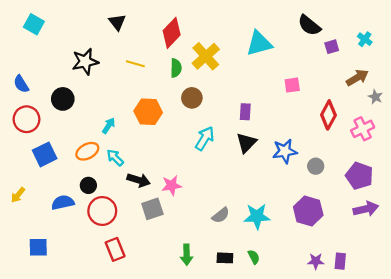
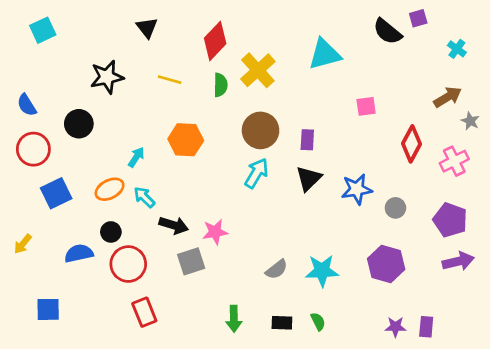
cyan square: (34, 24) -> (43, 30), turned 36
purple square: (332, 47) -> (418, 18), moved
brown circle: (192, 98) -> (261, 130), moved, size x1.4

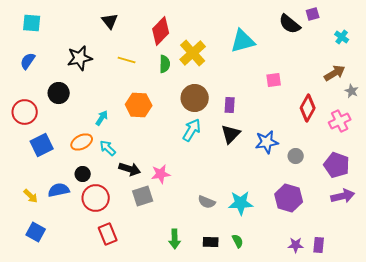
cyan square: (43, 30) -> (32, 23), turned 30
blue semicircle: (27, 105) -> (28, 61), moved, turned 66
yellow arrow: (23, 244) -> (31, 196), moved, turned -84
gray semicircle: (277, 269) -> (207, 202), turned 60
blue square: (48, 309) -> (36, 232), turned 30

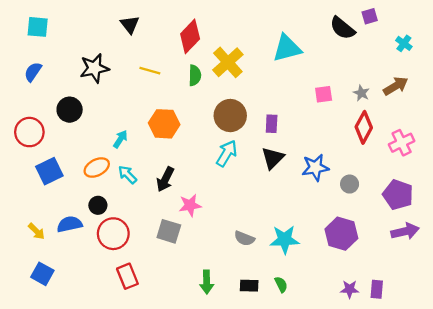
gray star: (352, 91) -> (361, 93), moved
black arrow: (130, 169) -> (165, 179), moved, turned 100
gray square: (143, 196) -> (169, 231), turned 35

